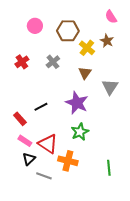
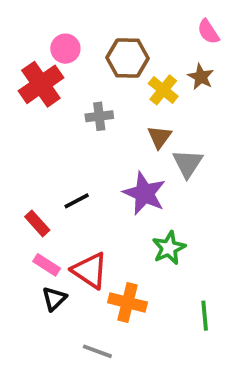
red cross: (22, 62) -> (41, 84), moved, size x1.6
gray cross: (53, 62) -> (99, 116), turned 32
gray triangle: (110, 87) -> (188, 163), moved
green star: (80, 132) -> (169, 248), moved
gray line: (44, 176) -> (97, 351), moved

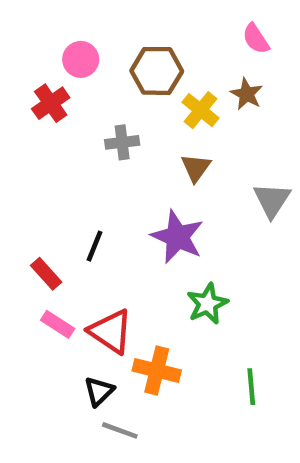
red cross: (41, 84) -> (51, 103), size x0.7
gray triangle: (188, 163) -> (272, 200), moved
black line: (77, 201) -> (94, 246), turned -40
black triangle: (54, 299) -> (99, 391), moved

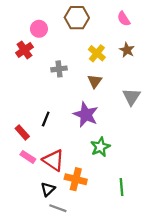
brown hexagon: (157, 71) -> (77, 18), moved
brown star: (247, 94) -> (127, 50), moved

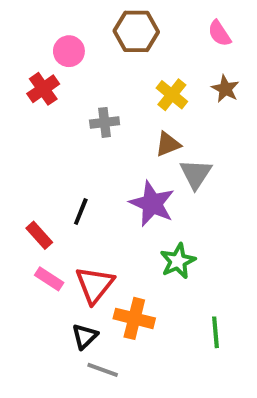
brown triangle: (95, 81) -> (168, 144), turned 32
gray triangle: (131, 97) -> (196, 174), moved
red triangle: (53, 160) -> (95, 285), turned 35

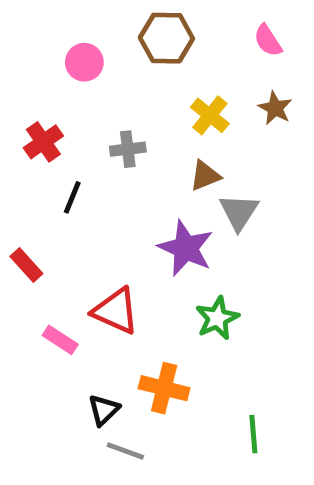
red cross: (43, 89) -> (43, 142), moved
black line: (81, 212) -> (72, 197), moved
red rectangle: (39, 235) -> (26, 265), moved
red triangle: (95, 285) -> (116, 311), moved, turned -45
green line: (215, 332) -> (253, 434), moved

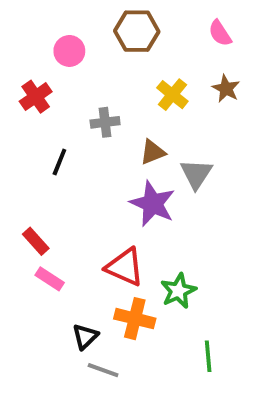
red cross: (43, 142) -> (36, 97), moved
brown triangle: (205, 176) -> (153, 152), moved
red rectangle: (26, 265) -> (36, 241), moved
red triangle: (116, 311) -> (125, 267), moved
green star: (217, 318) -> (178, 291), moved

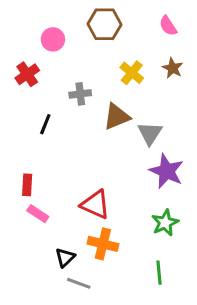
brown triangle: (153, 152) -> (117, 117), size x1.4
purple star: (153, 204) -> (167, 171), moved
red rectangle: (36, 241) -> (27, 185), turned 45
green star: (178, 291) -> (165, 223), moved

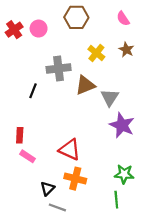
red cross: (27, 74) -> (14, 30), moved
gray cross: (80, 94) -> (59, 69), size x1.5
green star: (165, 223) -> (124, 174), moved, turned 30

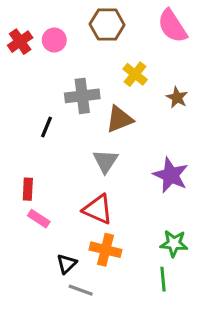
pink semicircle: (123, 19) -> (172, 26), size x1.6
brown star: (126, 50) -> (177, 97), moved
gray triangle: (110, 97) -> (106, 161), moved

